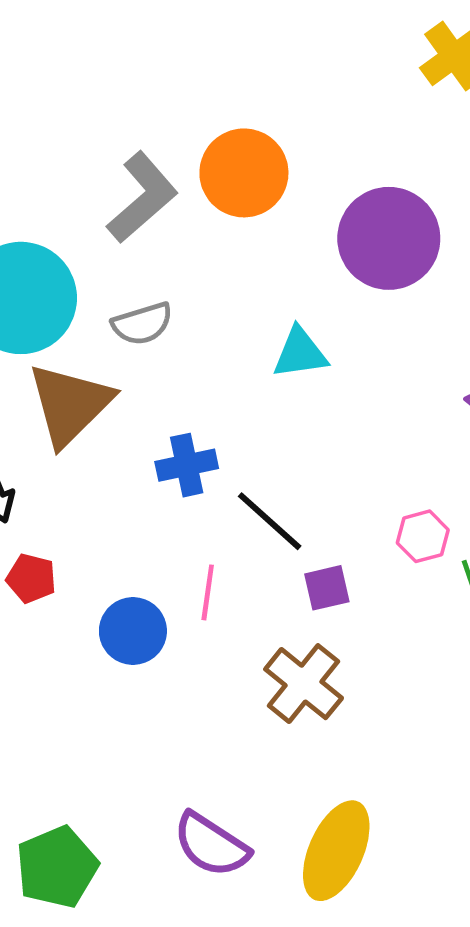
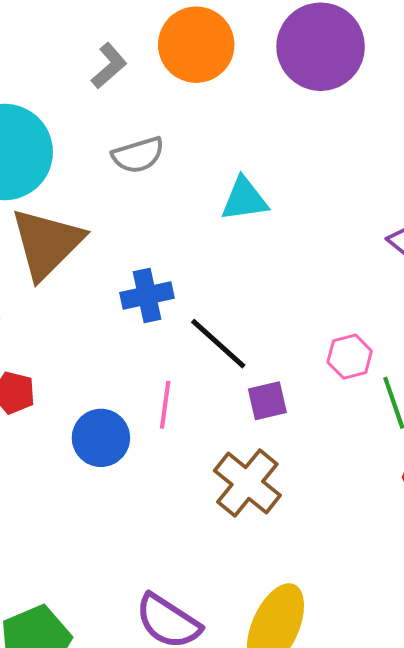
gray L-shape: (142, 197) -> (109, 66), size x0.6
purple circle: (389, 238) -> (321, 47), moved
gray semicircle: (142, 324) -> (138, 155), moved

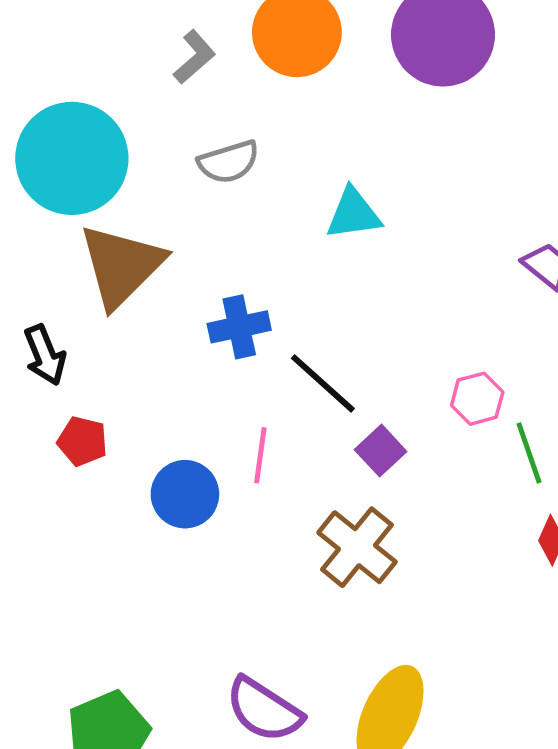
purple square: (267, 401) -> (381, 451), turned -30

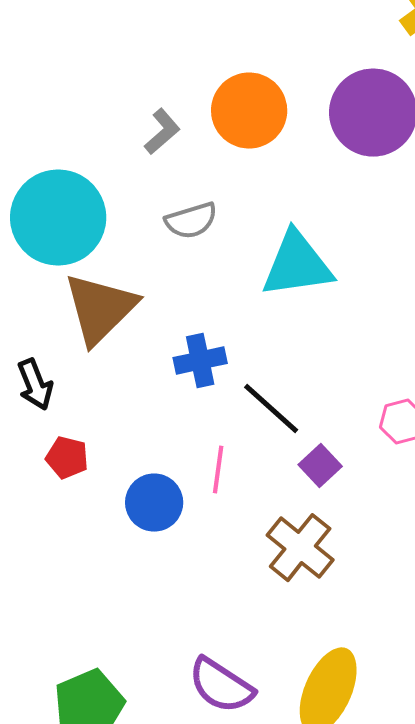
cyan triangle: (353, 214) -> (297, 265), size x1.5

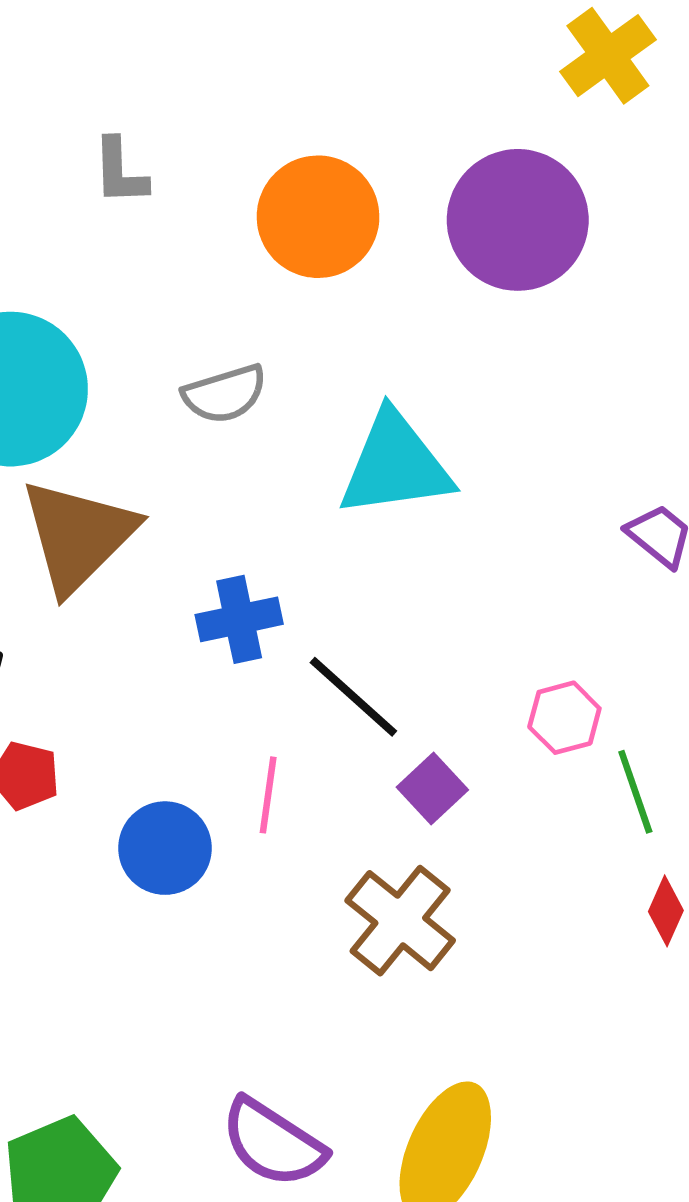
gray L-shape: (162, 132) -> (120, 172), moved, turned 129

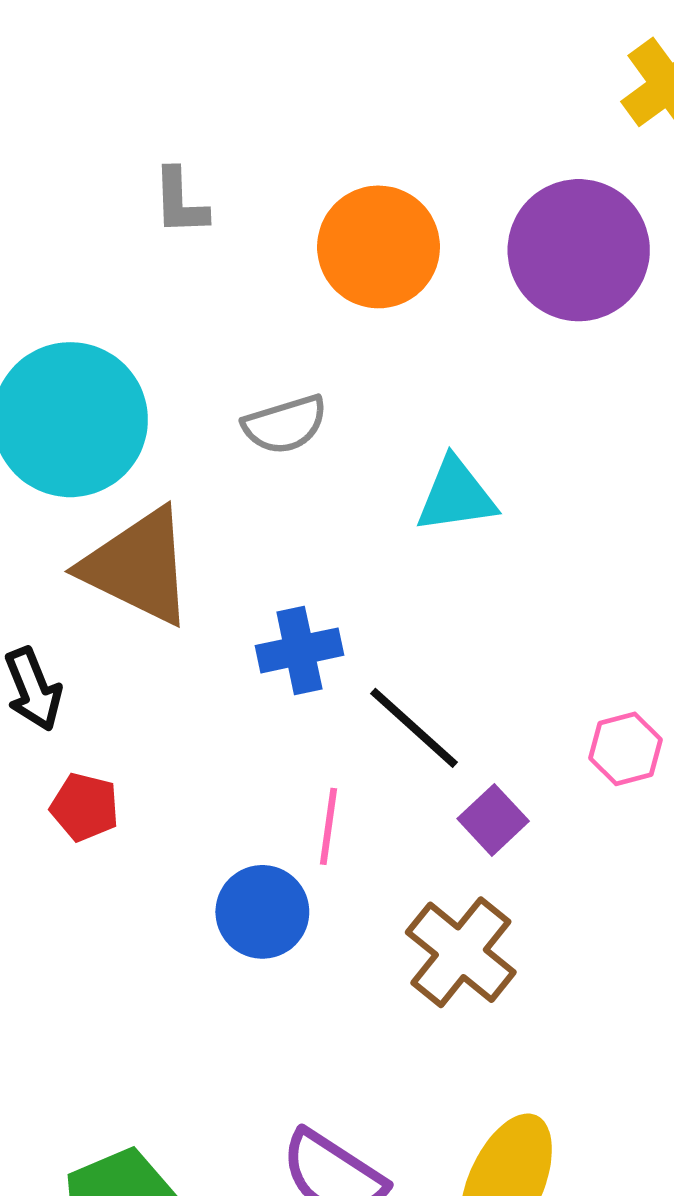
cyan triangle: (395, 465) -> (456, 495), size x0.7
brown triangle: (78, 536) -> (138, 567), turned -49
blue circle: (165, 848) -> (262, 912), moved

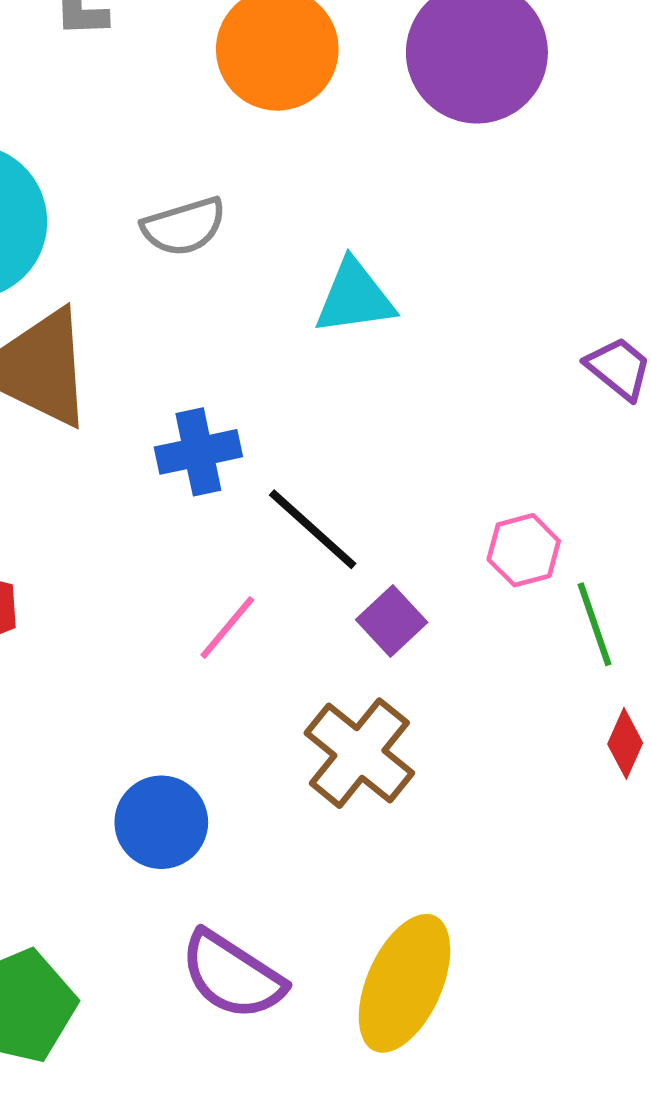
pink line: (328, 826) -> (227, 627), turned 32
blue circle: (262, 912) -> (161, 822), moved

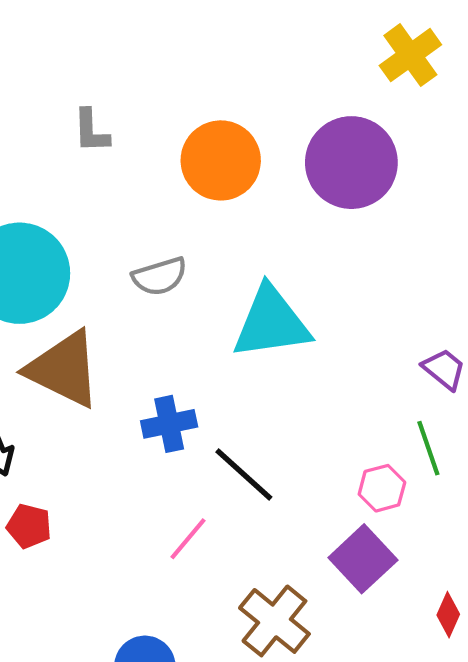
cyan triangle: (355, 297) -> (271, 323), size x1.5
purple square: (392, 621) -> (363, 559), moved, size x1.5
green line: (594, 624) -> (428, 448), moved

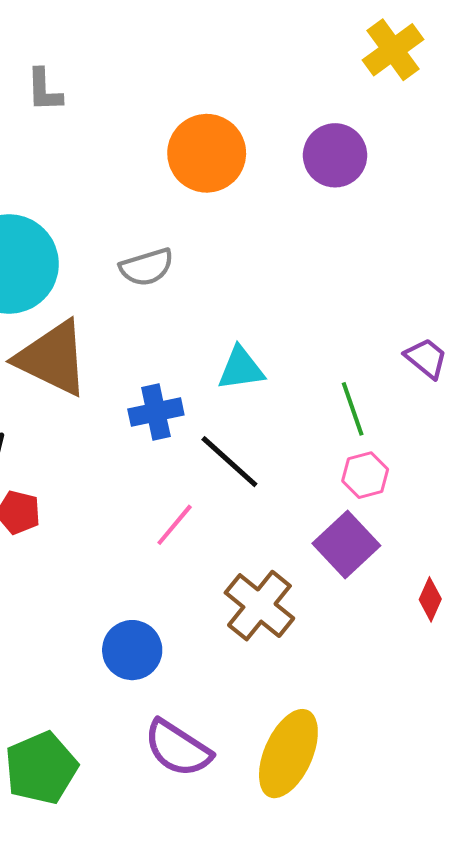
gray L-shape: (91, 131) -> (44, 90), moved
purple circle: (351, 163) -> (335, 155), size x0.7
cyan triangle: (271, 323) -> (241, 369), moved, size x0.6
green line: (428, 448) -> (353, 409), moved

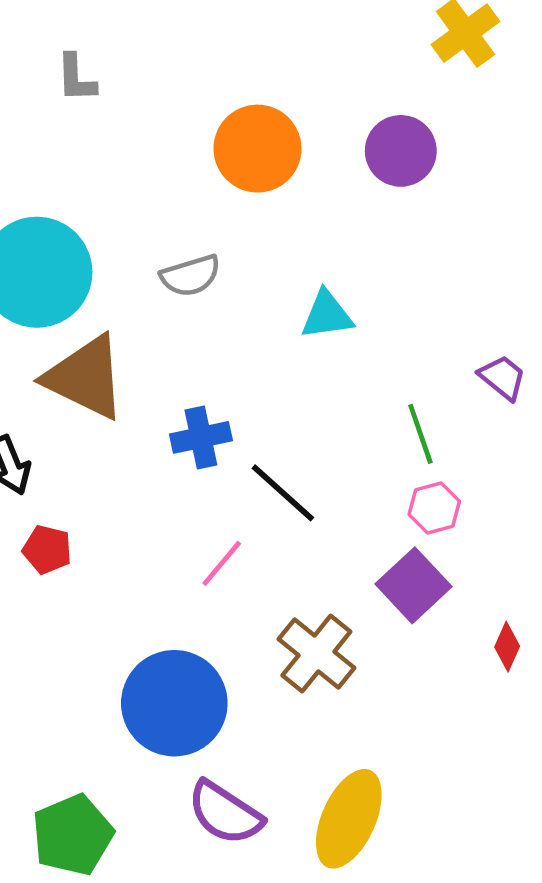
cyan triangle: (241, 369) -> (327, 315), moved
blue circle: (132, 650) -> (174, 703), size x1.6

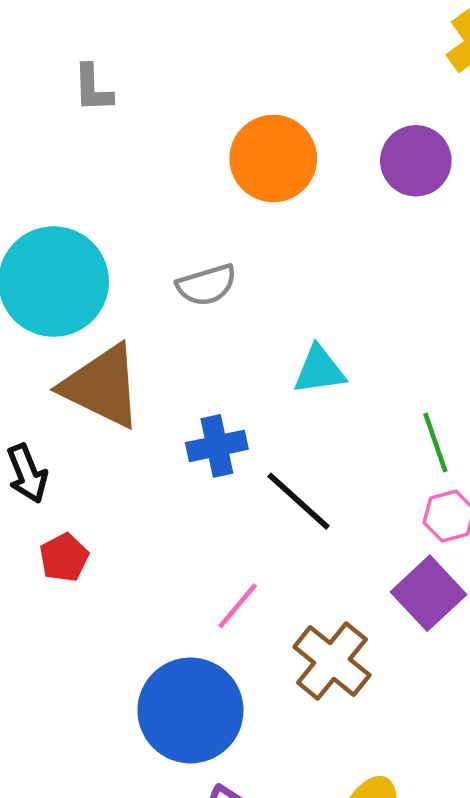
cyan triangle: (327, 315) -> (319, 370), moved
red pentagon: (47, 550) -> (64, 558), turned 30
pink line: (222, 563) -> (238, 606), moved

